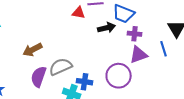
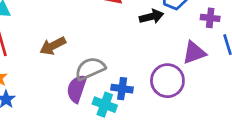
purple cross: (135, 34) -> (210, 18), moved
purple semicircle: (39, 77) -> (77, 89), moved

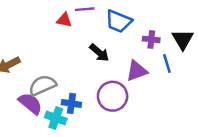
black arrow: (151, 17) -> (99, 53), moved, turned 55
purple semicircle: (77, 89) -> (30, 103), turned 110

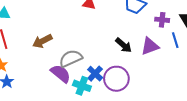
black arrow: (99, 53) -> (124, 45), moved
purple circle: (113, 96) -> (116, 79), moved
blue cross: (71, 103) -> (95, 74), turned 35

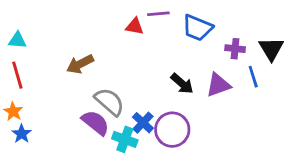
brown arrow: (42, 41) -> (80, 64), moved
gray semicircle: (71, 58) -> (109, 102), turned 65

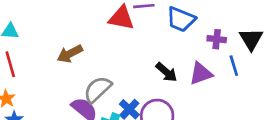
red triangle: (135, 26) -> (121, 18), size x1.5
gray semicircle: (109, 102) -> (98, 89), turned -84

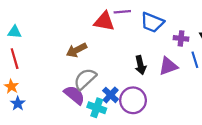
brown arrow: (70, 54) -> (76, 50), moved
black arrow: (166, 72) -> (140, 65), turned 36

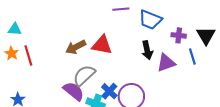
red triangle: (104, 21) -> (102, 45), moved
red line: (15, 59) -> (28, 55), moved
black arrow: (140, 65) -> (147, 50), moved
orange star: (11, 86) -> (12, 53), moved

